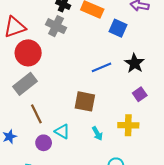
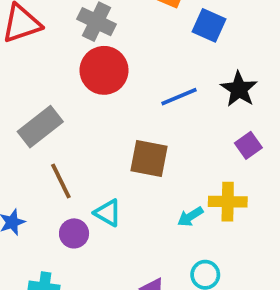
red circle: (28, 53) -> (104, 70), moved
cyan arrow: (97, 133) -> (190, 217), moved, turned 88

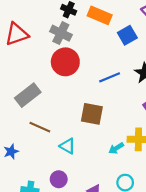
blue square: (209, 25) -> (127, 35), turned 36
brown line: (61, 181) -> (40, 127), turned -40
purple circle: (74, 233) -> (59, 179), moved

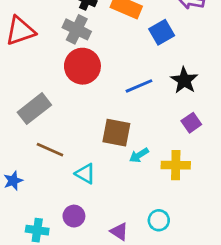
cyan arrow: (116, 148) -> (139, 155), moved

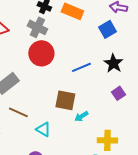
blue square: (162, 32) -> (107, 29), moved
yellow cross: (176, 165) -> (107, 140), moved

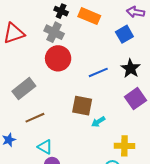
purple square: (118, 93) -> (136, 99), size x1.5
brown line: (18, 112) -> (35, 118), turned -48
cyan triangle: (43, 129) -> (45, 147), moved

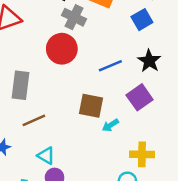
gray cross: (54, 32) -> (74, 17), moved
gray rectangle: (24, 89) -> (21, 85), turned -45
purple square: (136, 99) -> (140, 97), moved

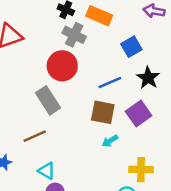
blue square: (142, 20) -> (131, 47), moved
gray rectangle: (21, 85) -> (48, 100), moved, turned -40
brown square: (91, 106) -> (103, 112), moved

